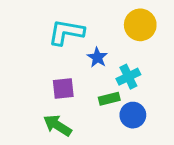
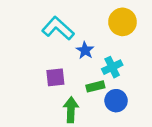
cyan L-shape: (66, 32) -> (58, 28), turned 32
green arrow: (57, 125) -> (71, 110), moved, turned 60

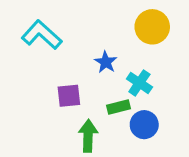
cyan L-shape: (58, 28) -> (42, 35), moved
cyan cross: (112, 67) -> (139, 83), turned -30

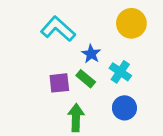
cyan L-shape: (42, 35) -> (58, 29), moved
green rectangle: (119, 107) -> (86, 79), moved, turned 54

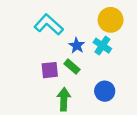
cyan cross: (120, 72) -> (102, 46), moved

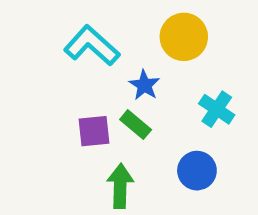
yellow circle: (111, 20) -> (184, 37), moved
cyan cross: (102, 46) -> (217, 109), moved

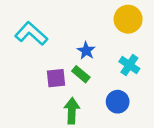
yellow circle: (184, 37) -> (128, 19), moved
cyan L-shape: (92, 46) -> (31, 34), moved

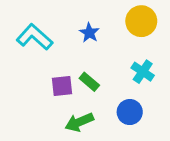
blue star: (86, 51) -> (89, 33), moved
green arrow: (72, 111) -> (79, 122), turned -115

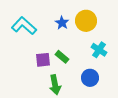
yellow circle: (141, 21) -> (86, 21), moved
green arrow: (79, 122) -> (55, 85), turned -78

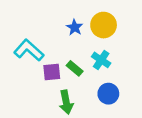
cyan L-shape: (24, 26) -> (29, 50), moved
cyan cross: (99, 50) -> (101, 60), moved

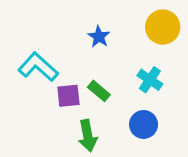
yellow circle: (104, 25) -> (163, 27), moved
cyan cross: (101, 60) -> (150, 80), moved

